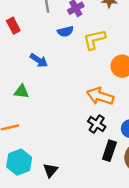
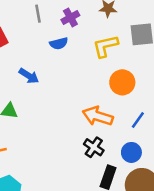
yellow L-shape: (94, 40) -> (105, 46), moved

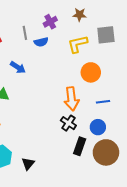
gray line: (38, 14) -> (25, 33), moved
orange arrow: (98, 116) -> (72, 99), turned -115
blue line: (138, 120) -> (103, 102), turned 48

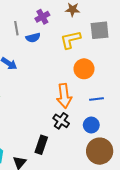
black rectangle: (80, 146) -> (41, 145), moved

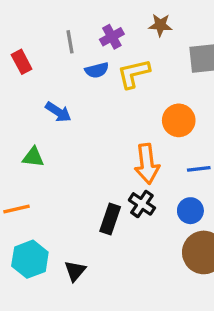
gray line: (16, 28) -> (70, 42), moved
yellow L-shape: (70, 40) -> (134, 74), moved
black rectangle: (41, 145) -> (110, 219), moved

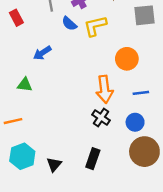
blue semicircle: (97, 70) -> (69, 24), turned 56
blue arrow: (58, 112) -> (42, 53), turned 114
black rectangle: (110, 219) -> (93, 159), moved

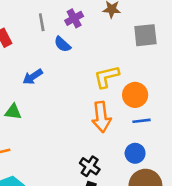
yellow L-shape: (95, 26) -> (107, 77), moved
orange circle: (127, 59) -> (135, 95), moved
black cross: (101, 118) -> (90, 166), moved

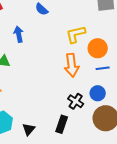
blue arrow: (33, 77) -> (19, 34), turned 112
black cross: (90, 166) -> (76, 101), moved

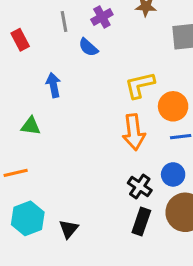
black rectangle: (62, 124) -> (141, 221), moved

